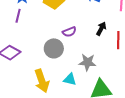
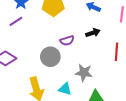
purple line: (18, 16) -> (16, 21), turned 40
black arrow: (101, 29) -> (93, 33), moved, turned 40

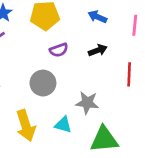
purple semicircle: (67, 41) -> (59, 50), moved

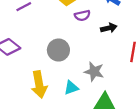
purple semicircle: (59, 50) -> (82, 16), moved
cyan triangle: (63, 125) -> (71, 88), turned -42

